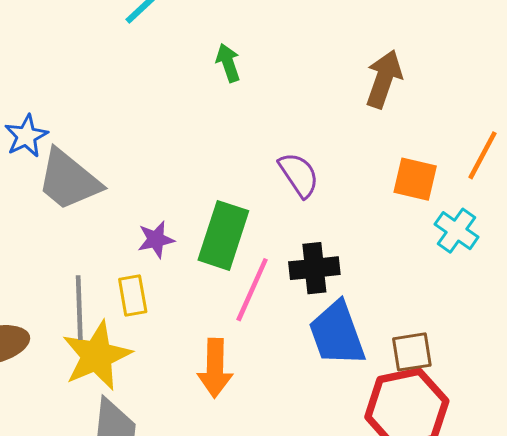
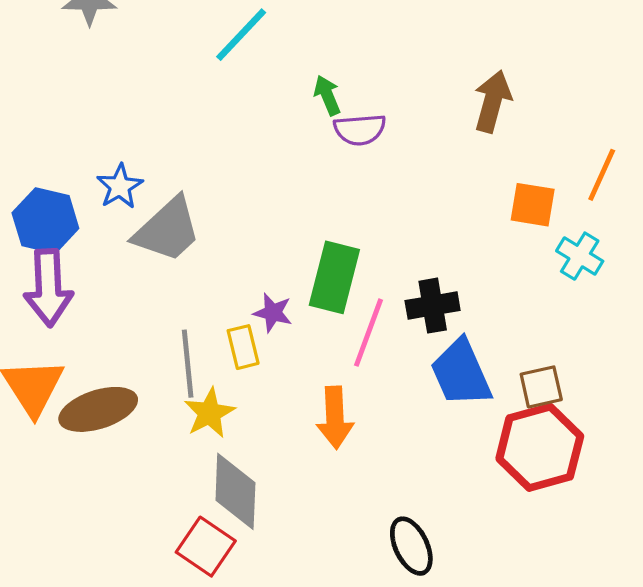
purple semicircle: (299, 175) -> (360, 130), moved, turned 123
gray trapezoid: (69, 180) -> (167, 230), turned -78
purple star: (156, 240) -> (273, 313), moved, turned 30
yellow star: (97, 356) -> (209, 413), size x0.7

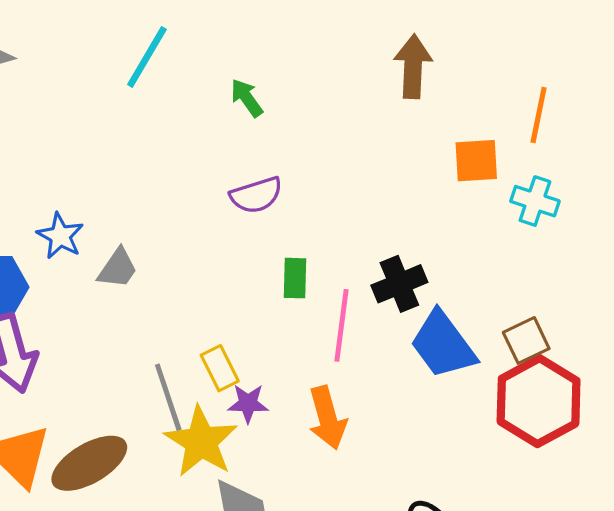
purple semicircle: (360, 130) -> (256, 195), moved
gray trapezoid: (167, 230) -> (118, 268), size x0.6
green rectangle: (334, 277) -> (295, 278), size x0.6
purple star: (273, 313) -> (248, 403), moved
yellow star: (209, 413) -> (201, 442), size x1.4

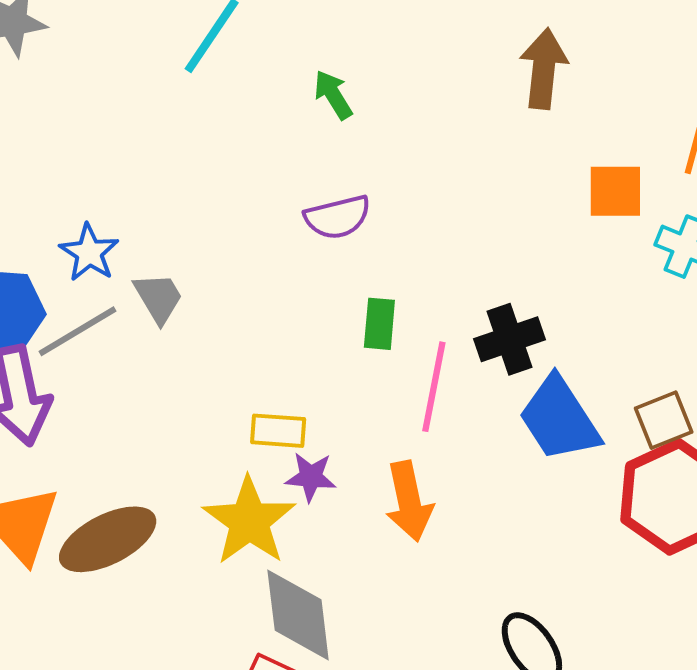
gray trapezoid: (118, 268) -> (158, 298), turned -69
yellow rectangle: (220, 368) -> (278, 431), turned -63
gray line: (168, 397) -> (78, 331), moved, turned 74

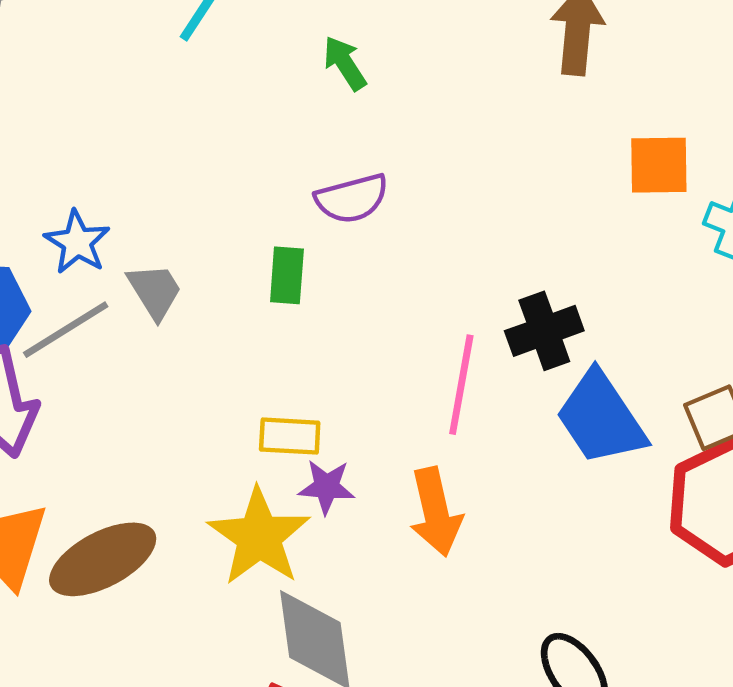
green rectangle: (379, 324) -> (287, 275), moved

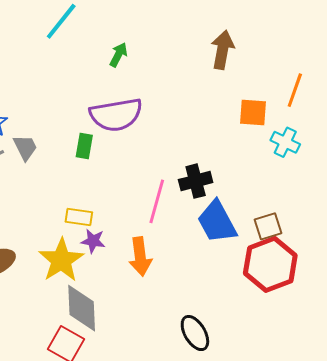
green arrow: (345, 63) -> (118, 55), turned 55
purple semicircle: (352, 198) -> (116, 115), size x1.6

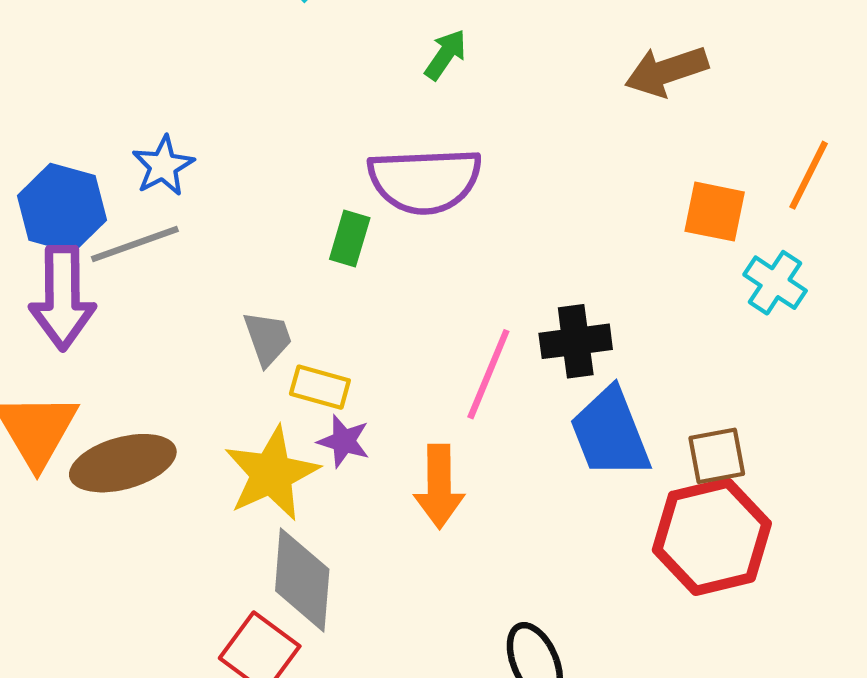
brown arrow: (222, 50) -> (666, 71), turned -126
gray trapezoid: (25, 148) -> (268, 338), moved

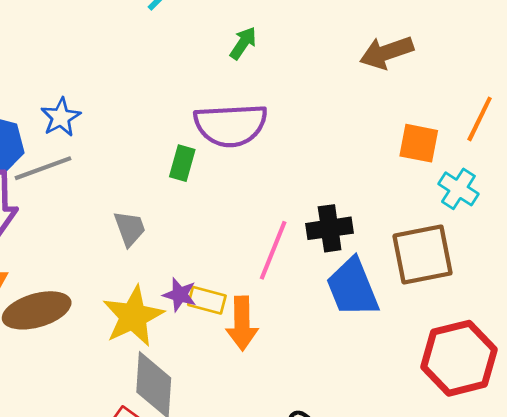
yellow rectangle: (320, 387) -> (207, 300), moved
brown square: (717, 456) -> (423, 255), moved, size x1.6
red hexagon: (712, 537) -> (459, 358), moved

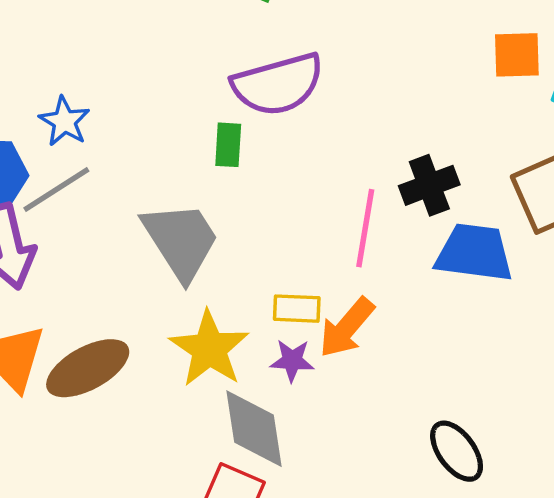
gray trapezoid: (130, 228) -> (181, 241), size x1.8
blue trapezoid: (353, 288) -> (474, 253), turned 132
purple star: (180, 295) -> (292, 360), moved
orange arrow: (242, 323) -> (347, 328), turned 54

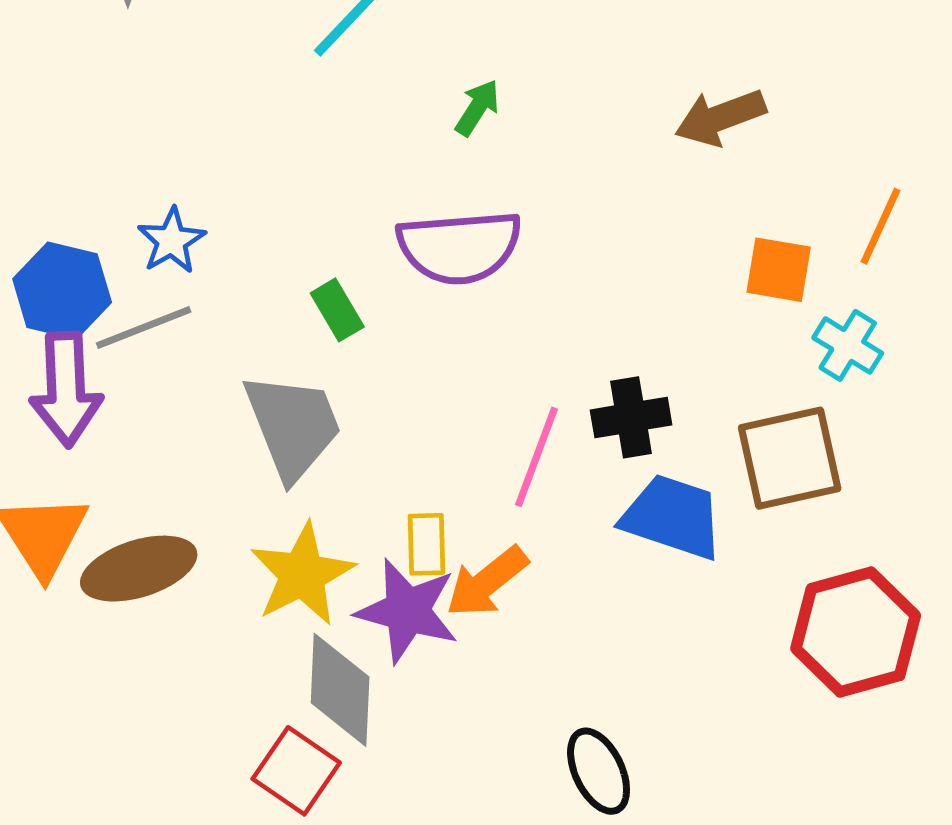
green rectangle: (228, 145) -> (337, 310), moved, turned -45
yellow rectangle: (297, 309) -> (427, 544), turned 75
purple star: (292, 360) -> (407, 611), size x1.8

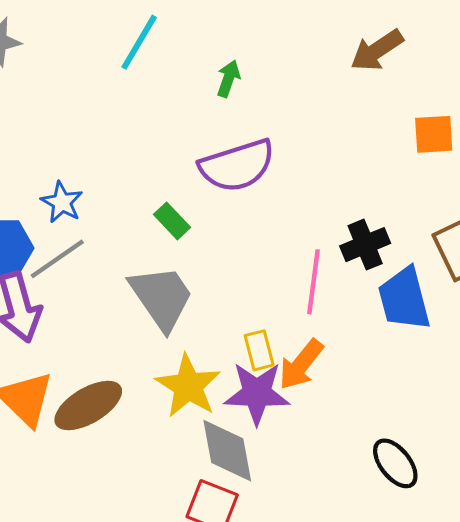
blue trapezoid: (672, 517) -> (404, 299), turned -110

